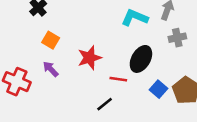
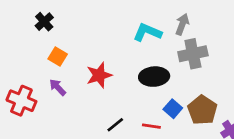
gray cross: (177, 38) -> (193, 54), size x1.5
black ellipse: (141, 59) -> (154, 77), turned 56
red line: (118, 79) -> (151, 126), moved

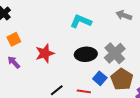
gray arrow: (182, 24) -> (124, 15), moved, turned -91
gray cross: (193, 54) -> (115, 53), moved, turned -30
orange square: (58, 56) -> (14, 39), turned 32

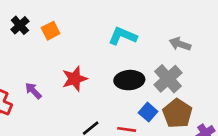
gray arrow: (124, 15) -> (180, 44), moved
orange square: (14, 39) -> (51, 31), moved

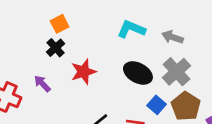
black cross: (20, 25) -> (56, 48), moved
gray arrow: (180, 44) -> (172, 37), moved
black ellipse: (129, 80) -> (138, 73), turned 32

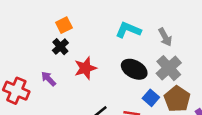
gray arrow: (172, 37) -> (165, 37), turned -138

